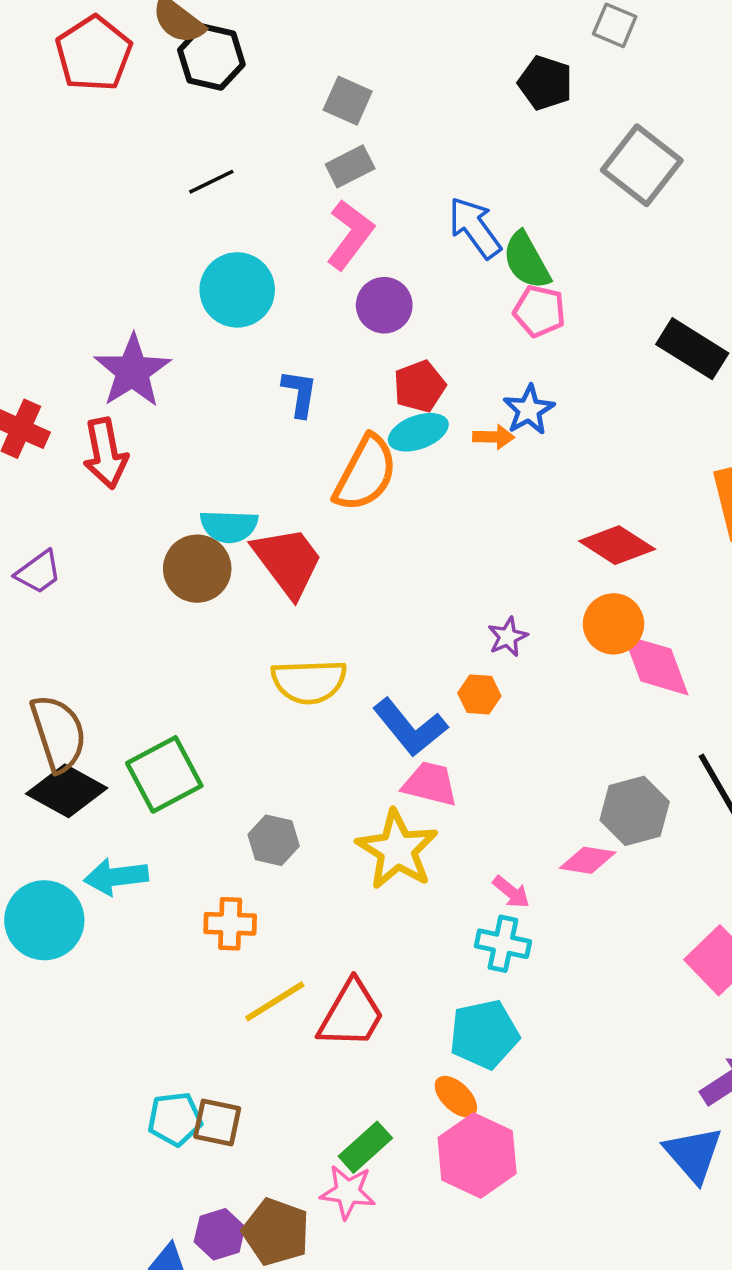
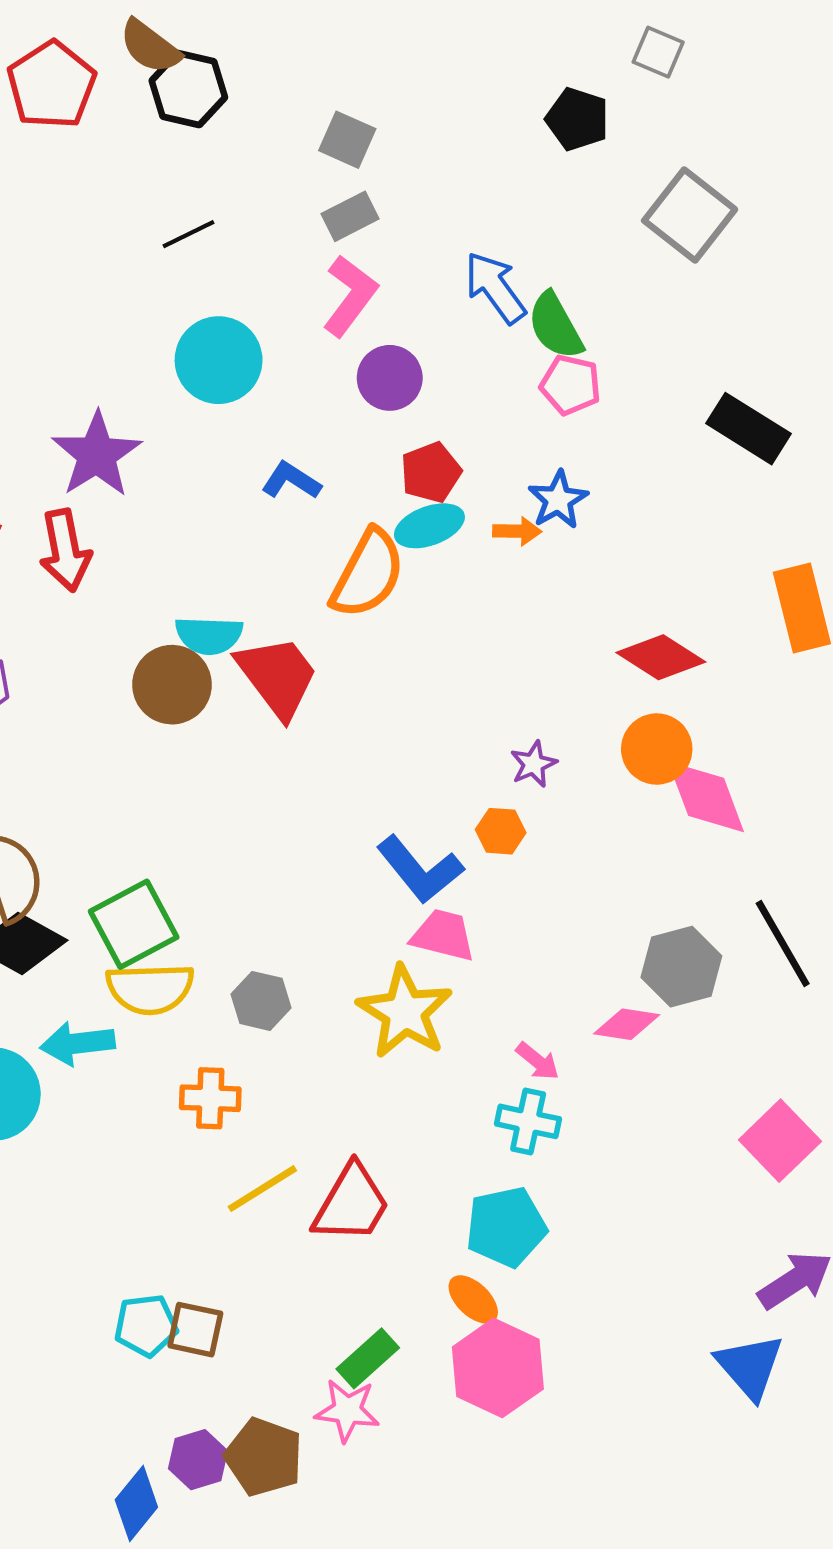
blue L-shape: (300, 393) -> (291, 481), turned -66
yellow semicircle: (309, 682) -> (150, 989), moved

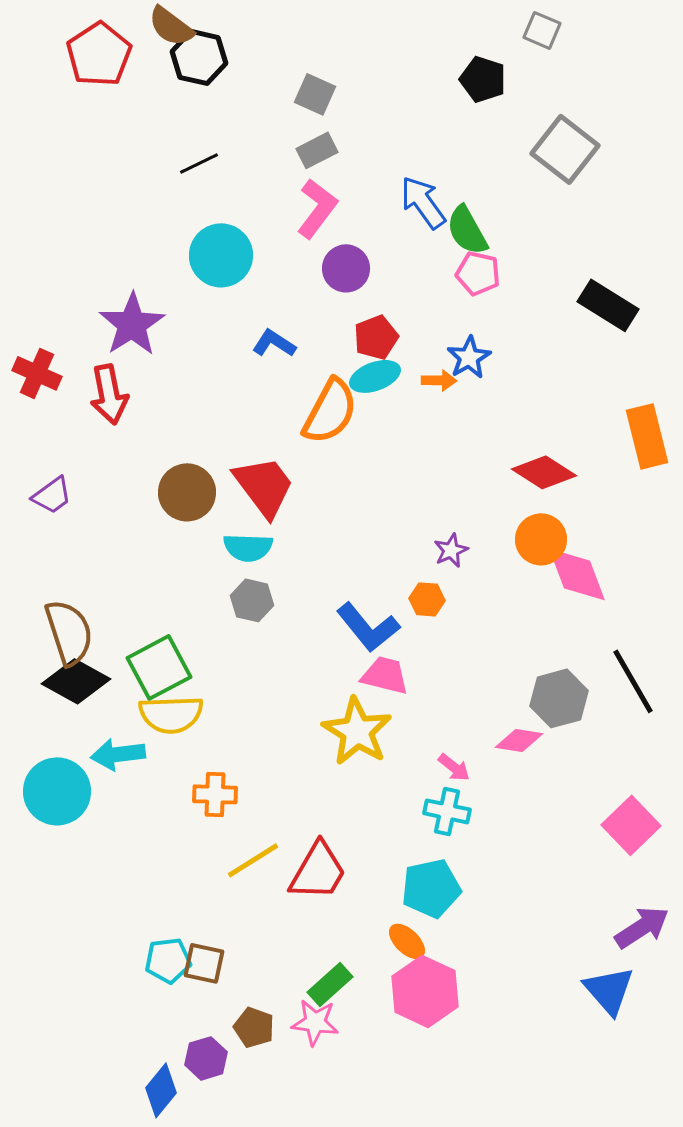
cyan semicircle: (209, 635) -> (248, 547), moved
gray hexagon: (261, 1001) -> (252, 600), moved
brown pentagon: (264, 1457) -> (254, 1027), moved, size x0.7

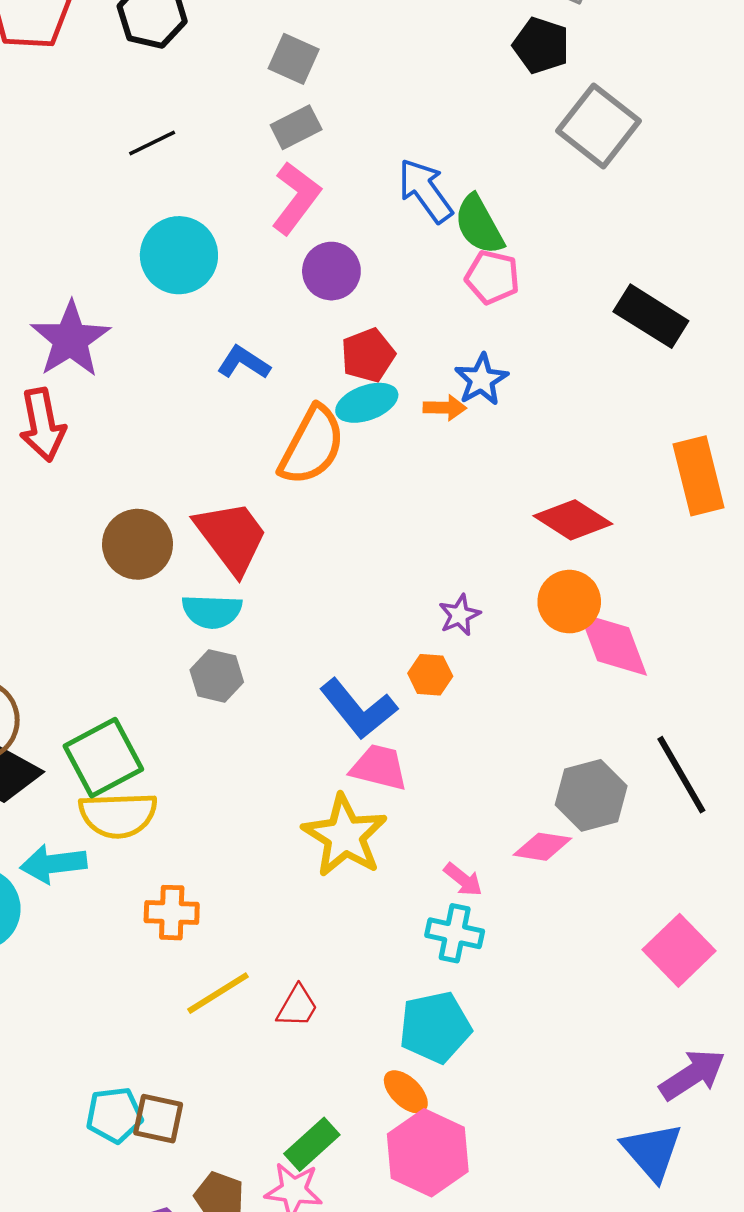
black pentagon: (483, 79) -> (541, 45), moved
red trapezoid: (318, 871) -> (297, 1006), size x0.6

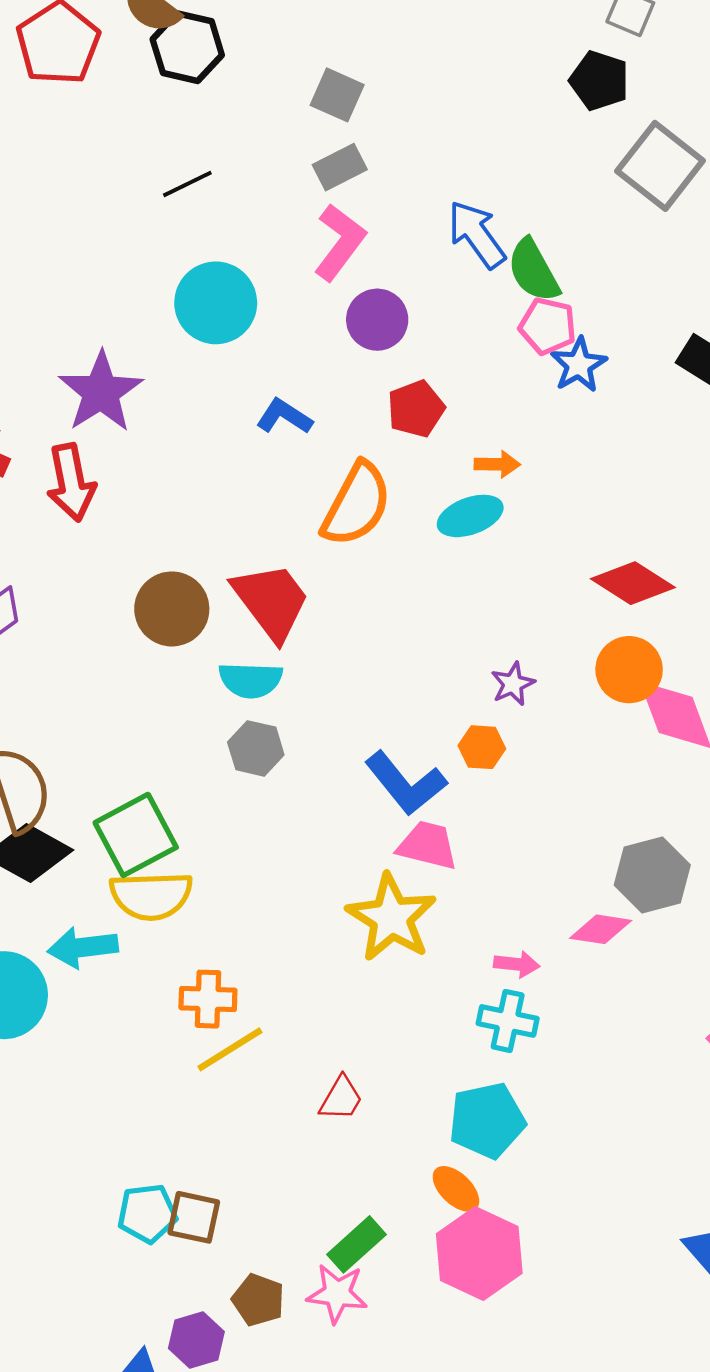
blue star: (481, 380) -> (579, 365), moved
cyan ellipse: (367, 403) -> (470, 516), moved
pink arrow: (463, 880) -> (517, 964), turned -33
yellow line: (218, 993) -> (230, 1049), moved

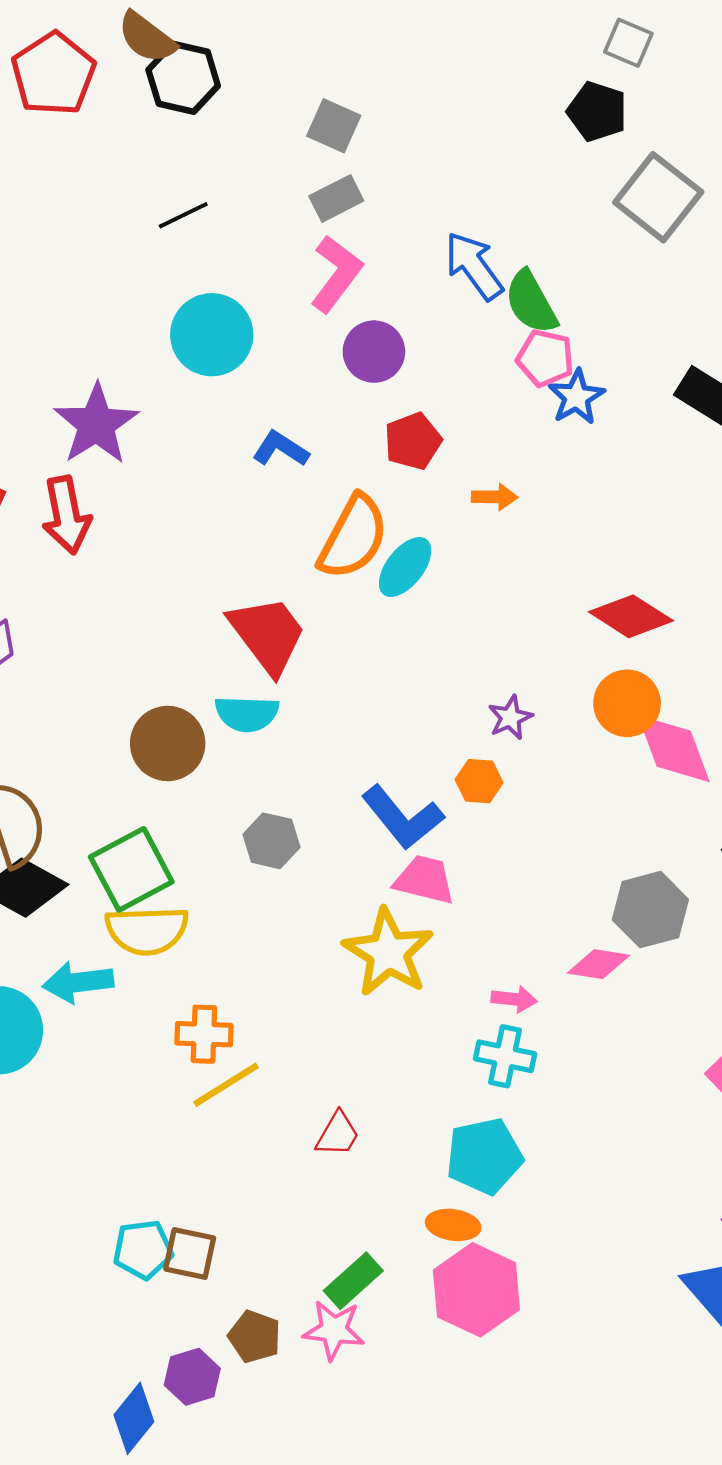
cyan ellipse: (470, 516) -> (405, 567), moved, turned -32
brown circle: (172, 609) -> (168, 743), moved
gray hexagon: (256, 748) -> (271, 841), moved
orange ellipse: (456, 1189) -> (453, 1225), turned -36

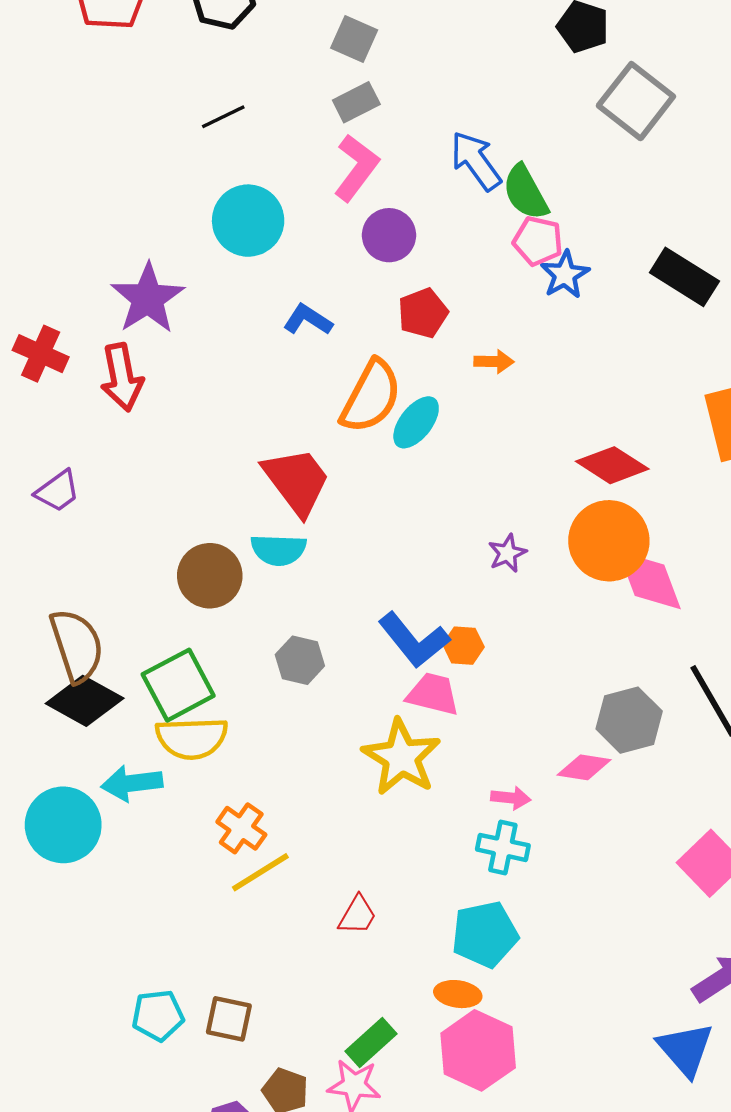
orange circle: (627, 703) -> (609, 541), size x1.4
orange hexagon: (479, 781) -> (463, 646), moved
orange cross: (204, 1034) -> (241, 828), turned 33
cyan pentagon: (143, 1250) -> (158, 1015), moved

